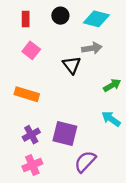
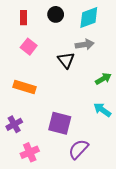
cyan diamond: (96, 19) -> (89, 18), turned -35
purple cross: (31, 135) -> (14, 124), moved

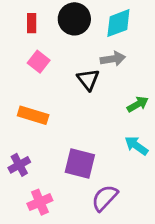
black circle: (56, 14) -> (74, 19), size x1.5

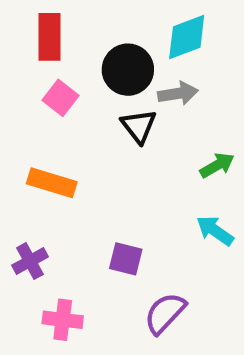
black circle: (74, 19) -> (128, 70), moved
red rectangle: (32, 23) -> (50, 37), size x1.5
purple square: (80, 163) -> (126, 259), size x0.7
pink cross: (40, 202) -> (63, 320), turned 30

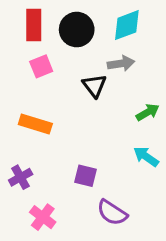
black circle: (128, 70) -> (77, 30), moved
pink square: (60, 98) -> (41, 66), turned 30
purple semicircle: (165, 313) -> (112, 213), turned -100
pink cross: (63, 320) -> (43, 217), turned 30

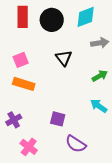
gray arrow: (121, 63) -> (100, 43), moved
pink square: (41, 66) -> (21, 60), moved

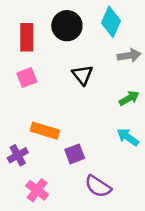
red rectangle: (23, 17) -> (27, 37), moved
cyan diamond: (86, 17) -> (111, 22), turned -45
orange rectangle: (24, 84) -> (45, 131), moved
purple square: (58, 119) -> (75, 154), turned -35

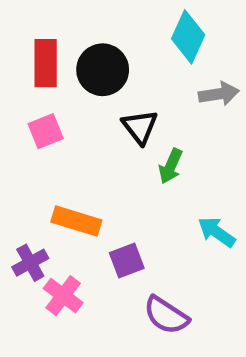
black circle: (67, 26) -> (103, 70), moved
green arrow: (129, 98) -> (171, 166), moved, turned 144
pink cross: (37, 190) -> (63, 296), moved

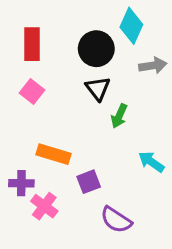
black circle: (103, 70) -> (96, 49), moved
pink square: (46, 131) -> (32, 91), turned -30
purple cross: (30, 263) -> (21, 183), turned 30

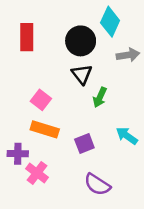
pink square: (32, 91) -> (41, 100), moved
purple square: (89, 182) -> (84, 143), moved

